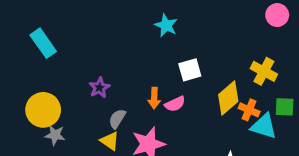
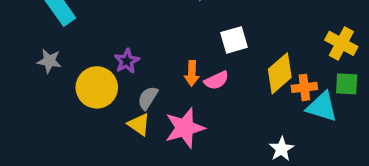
yellow cross: (264, 71) -> (341, 43), moved
yellow circle: (43, 110) -> (97, 87), moved
orange cross: (249, 110) -> (304, 87), turned -30
gray star: (55, 135) -> (49, 61), moved

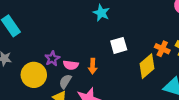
pink semicircle: (216, 80) -> (71, 65), moved, turned 32
orange cross: (304, 87) -> (162, 49), moved, turned 32

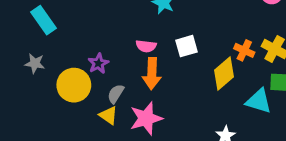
pink semicircle: (71, 65) -> (146, 46), moved
orange arrow: (93, 66) -> (152, 74), size x1.5

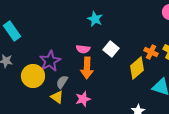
white square: (186, 46) -> (111, 49), turned -35
purple star: (98, 63) -> (50, 61), size x1.5
pink star: (146, 118) -> (83, 99), size x0.7

